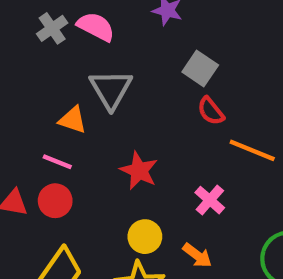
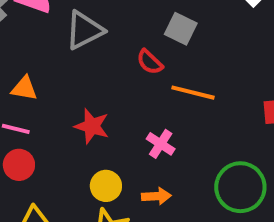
gray square: (200, 68) -> (181, 29), moved
gray triangle: (111, 89) -> (84, 30), moved, turned 42
orange arrow: (197, 255) -> (156, 196), turned -32

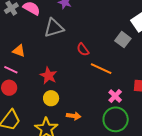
gray square: (181, 29) -> (123, 40), moved
pink cross: (161, 144) -> (115, 96), moved
yellow circle: (106, 186) -> (51, 98), moved

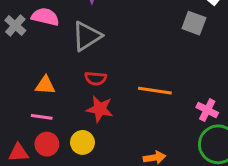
red semicircle: (83, 50) -> (96, 78), moved, turned -32
orange line: (101, 69) -> (155, 91), moved
yellow circle: (51, 98) -> (82, 142), moved

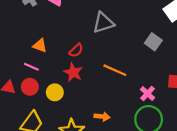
gray square: (194, 23) -> (153, 42), moved
gray triangle: (87, 36) -> (103, 23), moved
red semicircle: (96, 78) -> (76, 50), turned -64

